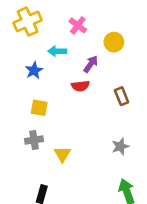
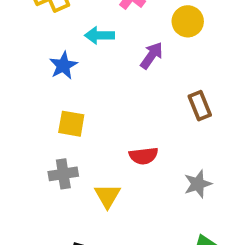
red semicircle: (80, 86) -> (144, 156), moved

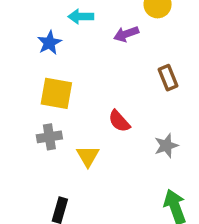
purple arrow: (152, 55) -> (126, 34), turned -145
yellow square: (71, 124) -> (56, 93), size x1.4
red semicircle: (144, 156) -> (119, 121), turned 55

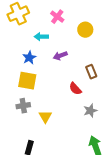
purple arrow: (126, 34) -> (60, 56), moved
blue star: (49, 43) -> (29, 58), moved
red semicircle: (119, 121) -> (75, 89), moved

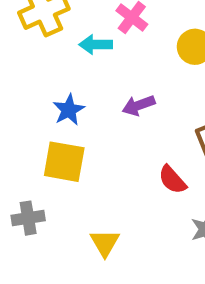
cyan arrow: (41, 37) -> (96, 45), moved
gray cross: (23, 106) -> (28, 218), moved

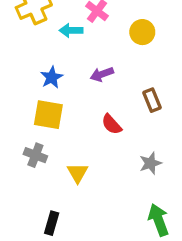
red semicircle: (172, 180) -> (112, 124), moved
gray cross: (28, 218) -> (35, 155), moved, turned 30

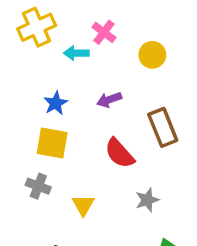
brown rectangle: (152, 100) -> (163, 127), size x1.5
red semicircle: (112, 124) -> (120, 153), size x1.4
gray star: (150, 163) -> (147, 200), moved

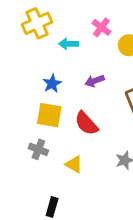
pink cross: (104, 32) -> (101, 27), moved
red semicircle: (120, 153) -> (86, 123), moved
yellow triangle: (83, 205) -> (74, 164), turned -30

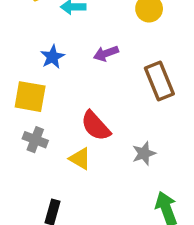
yellow square: (49, 115) -> (30, 97), moved
red semicircle: (86, 123) -> (96, 126), moved

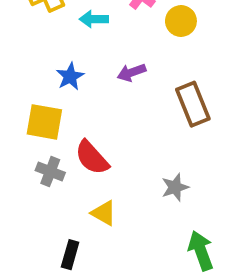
red semicircle: (96, 126) -> (92, 158), moved
yellow triangle: (80, 159) -> (104, 213), moved

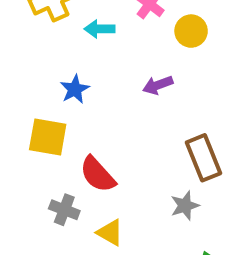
purple arrow: (131, 72) -> (158, 85), moved
brown rectangle: (193, 104) -> (204, 158), moved
gray cross: (50, 171) -> (64, 210), moved

